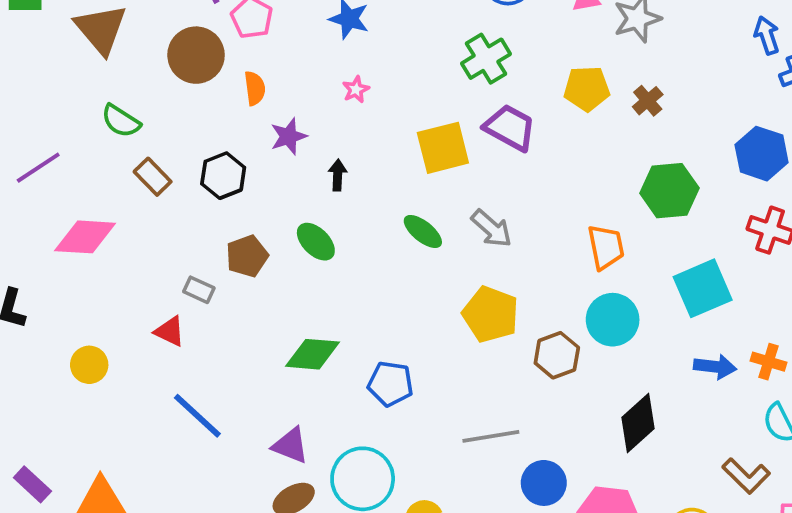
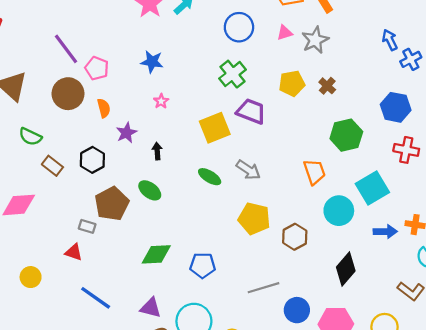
brown pentagon: (247, 256) -> (112, 204), size x1.4
cyan circle: (613, 320) -> (339, 211), moved

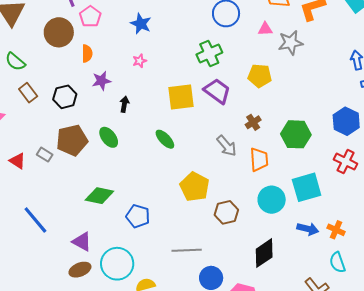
brown cross: (327, 86) -> (253, 122), moved
gray arrow: (248, 170) -> (227, 146), moved
red triangle: (74, 252) -> (17, 161), moved

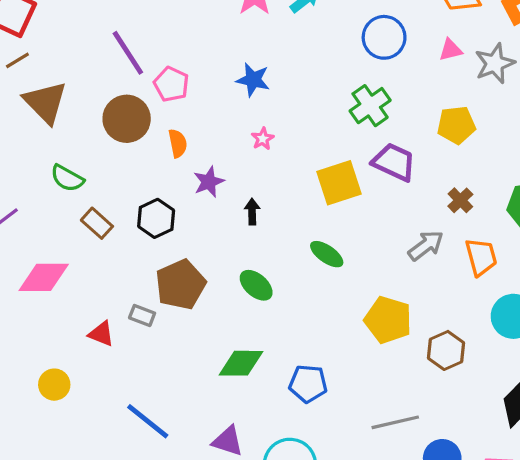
green ellipse: (109, 137) -> (256, 285), moved
gray arrow: (227, 146) -> (426, 246), turned -75

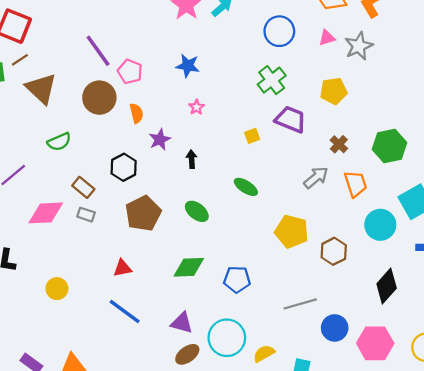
green semicircle: (67, 178) -> (59, 142), turned -50
yellow square: (339, 183) -> (252, 136), size x0.5
brown rectangle: (97, 223) -> (83, 187), moved
gray rectangle: (142, 316) -> (86, 215), moved
red triangle: (101, 334) -> (122, 268), moved, turned -30

